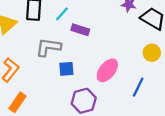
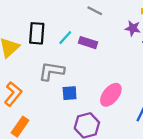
purple rectangle: (80, 30) -> (88, 43), moved

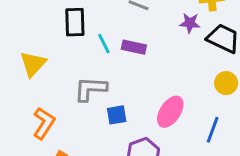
black rectangle: (37, 33) -> (75, 22), moved
cyan line: (65, 38) -> (104, 44), turned -63

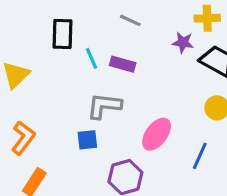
gray L-shape: (90, 89) -> (104, 106), moved
blue square: (117, 115) -> (87, 140), moved

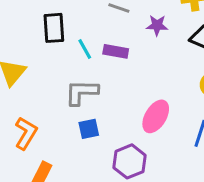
purple star: (183, 43) -> (157, 25), moved
gray L-shape: (104, 106) -> (82, 92), moved

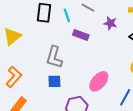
cyan line: (85, 49) -> (67, 15), moved
gray L-shape: (82, 92) -> (54, 57), turned -85

